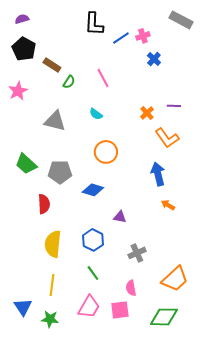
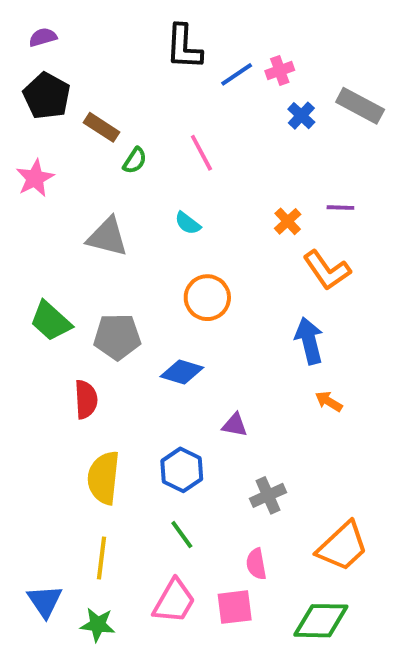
gray rectangle: (181, 20) -> (360, 106), moved

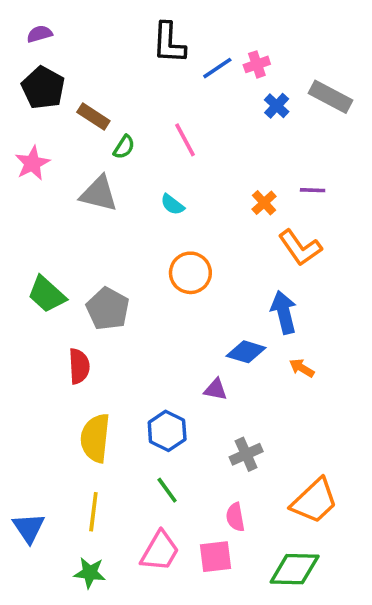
gray triangle: (107, 237) -> (99, 194), moved
gray pentagon: (117, 337) -> (108, 309), turned 30
blue diamond: (182, 372) -> (246, 352), moved
blue triangle: (45, 601) -> (29, 528), moved

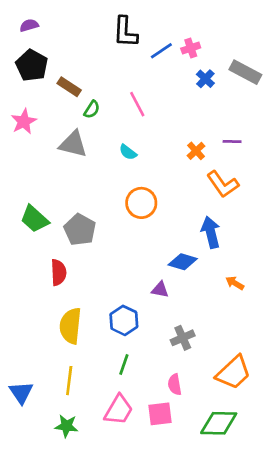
orange arrow: (302, 368) -> (235, 283), moved
green line: (167, 490) -> (124, 365), turned 55

